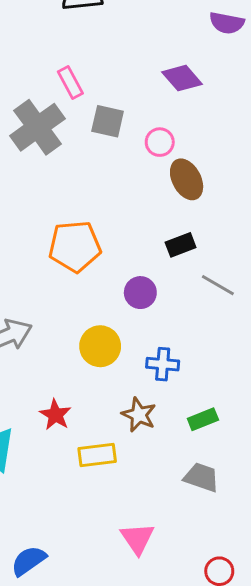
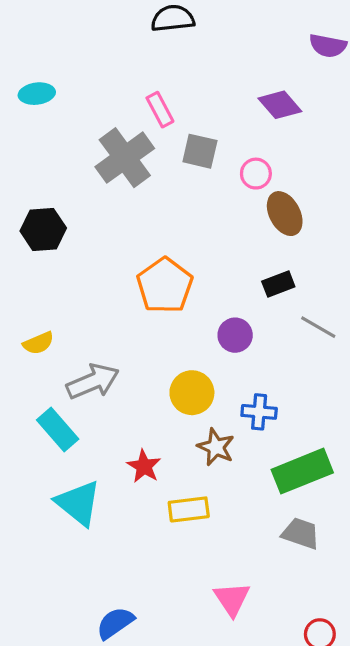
orange pentagon: (75, 246) -> (165, 286), turned -30
brown star: (139, 415) -> (216, 447), moved
green rectangle: (203, 419) -> (302, 471), size x1.8

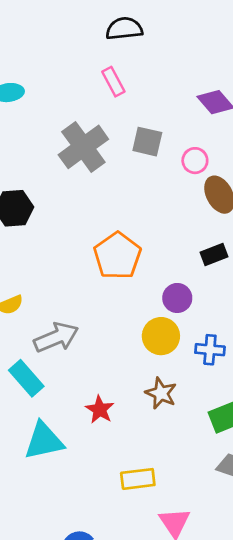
pink rectangle: (160, 110) -> (113, 82), moved
yellow circle: (192, 393) -> (161, 336), moved
blue cross: (259, 412) -> (210, 350), moved
cyan triangle: (78, 503) -> (44, 441), turned -51
yellow rectangle: (189, 509) -> (138, 479), moved

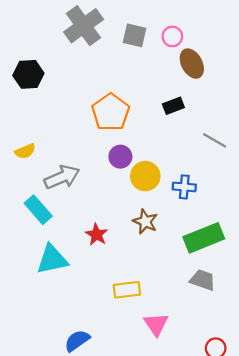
gray square: (147, 142) -> (134, 35), moved
black rectangle: (214, 254) -> (173, 106), moved
purple circle: (177, 298) -> (120, 157), moved

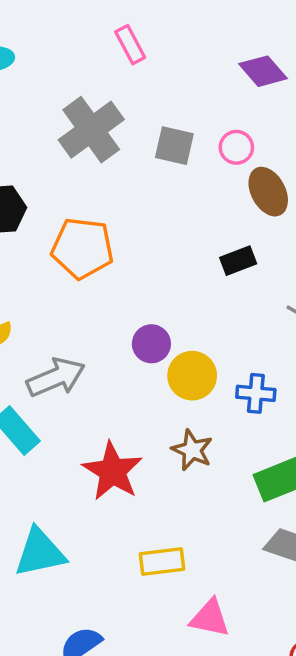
orange pentagon: (111, 112) -> (82, 248), moved, turned -30
red star: (97, 235) -> (112, 471), size x1.6
cyan triangle: (52, 259) -> (40, 553), moved
pink triangle: (156, 324) -> (210, 618), turned -44

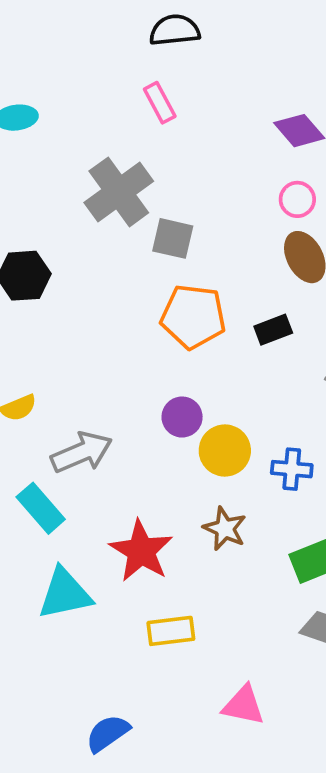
gray square: (174, 146) -> (173, 238), moved
pink circle: (236, 147) -> (297, 199), moved
orange pentagon: (82, 248) -> (193, 317), moved
cyan triangle: (40, 553) -> (65, 594), moved
yellow rectangle: (162, 561) -> (171, 631), moved

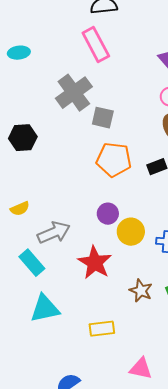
pink rectangle: (160, 103) -> (96, 45), size x1.6
brown star: (225, 529) -> (141, 291), moved
red star: (141, 551) -> (95, 263), moved

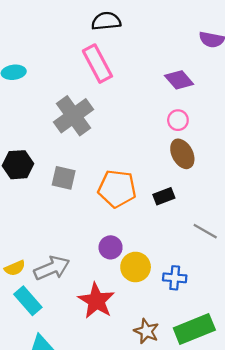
gray square: (103, 118) -> (64, 178), moved
yellow semicircle: (20, 209) -> (15, 268), moved

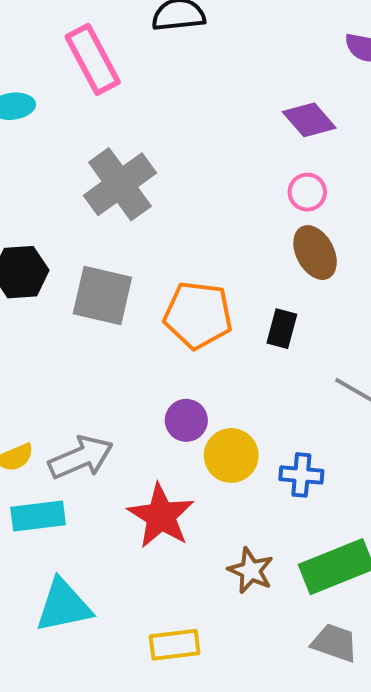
pink rectangle: (97, 64) -> (93, 59), moved
gray square: (64, 178) -> (102, 295), size x1.4
black rectangle: (164, 196) -> (282, 329), turned -54
cyan rectangle: (28, 301) -> (38, 516), turned -56

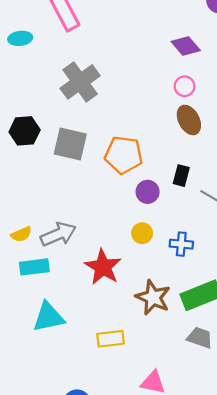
black rectangle: (282, 329) -> (181, 176), moved
purple circle: (186, 420) -> (148, 192), moved
yellow circle: (231, 455) -> (142, 233), size x0.7
brown star: (251, 571) -> (153, 297), size x1.4

